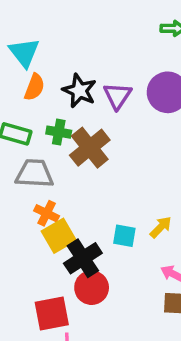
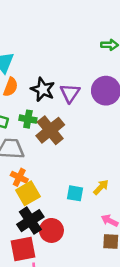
black cross: (83, 258) -> (30, 221), moved

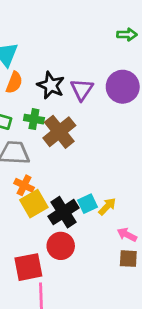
yellow arrow: (101, 187) -> (107, 206), moved
cyan square: (75, 193) -> (87, 204), turned -35
black cross: (30, 221) -> (64, 212), moved

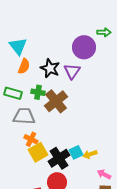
purple circle: (123, 87) -> (84, 47), moved
yellow arrow: (107, 206) -> (90, 154), turned -152

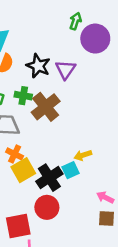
green arrow: (104, 32) -> (75, 21), moved, turned -72
purple circle: (84, 47) -> (95, 39), moved
yellow arrow: (90, 154) -> (83, 155), moved

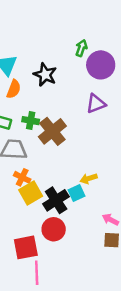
black star: (38, 66) -> (45, 75), moved
purple triangle: (65, 70) -> (96, 104), moved, turned 35

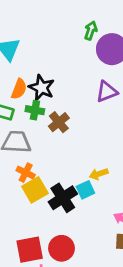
black star: (45, 75) -> (42, 88), moved
orange semicircle: (14, 89) -> (19, 89), moved
brown cross: (52, 131) -> (59, 122), size x0.7
red circle: (54, 229) -> (62, 248), moved

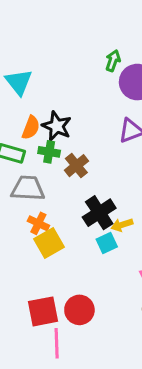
black cross: (63, 198) -> (99, 213), moved

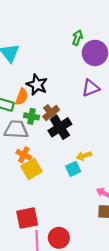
orange semicircle: (31, 128) -> (22, 97), moved
green cross: (49, 152) -> (31, 116), moved
black cross: (99, 213) -> (60, 127), moved
red circle: (79, 310) -> (59, 238), moved

